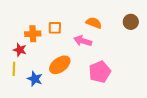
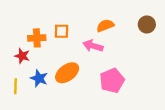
orange semicircle: (94, 23) -> (105, 26), turned -42
yellow line: (14, 69) -> (15, 86), moved
blue star: (35, 79) -> (39, 78), moved

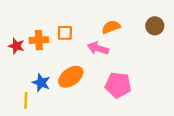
red star: (22, 56) -> (16, 46), moved
pink pentagon: (112, 81) -> (118, 85), turned 30
yellow line: (15, 86) -> (26, 100), moved

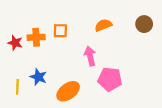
pink arrow: (98, 48) -> (90, 56), moved, turned 60
orange ellipse: (71, 77) -> (68, 91), moved
yellow line: (26, 100) -> (17, 87), moved

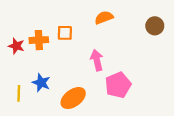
orange semicircle: (103, 25) -> (104, 18), moved
pink pentagon: (110, 79) -> (118, 85), turned -30

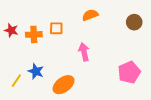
red star: (16, 46) -> (11, 30), moved
pink pentagon: (118, 85) -> (129, 72), moved
yellow line: (19, 93) -> (16, 81), turned 32

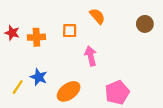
orange semicircle: (90, 15) -> (97, 16), turned 70
orange square: (56, 28) -> (70, 31), moved
pink pentagon: (129, 72) -> (117, 93), moved

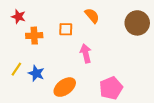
brown circle: (145, 24) -> (137, 23), size x1.5
red star: (12, 33) -> (18, 17), moved
yellow line: (18, 87) -> (16, 69), moved

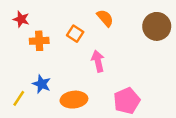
orange square: (66, 29) -> (75, 34), turned 32
yellow line: (16, 69) -> (19, 98), moved
orange ellipse: (65, 87) -> (74, 100), turned 30

